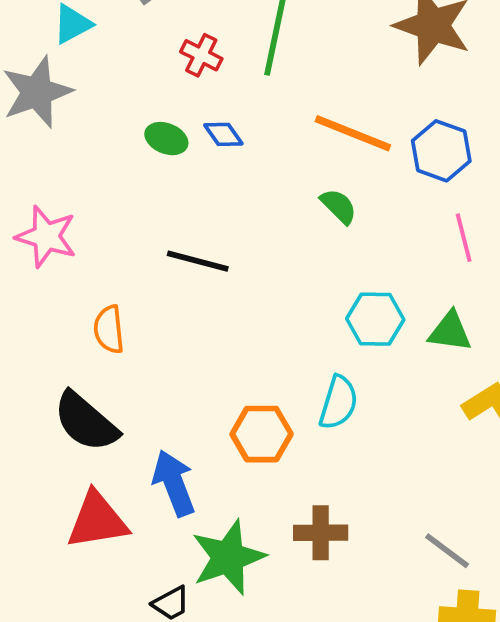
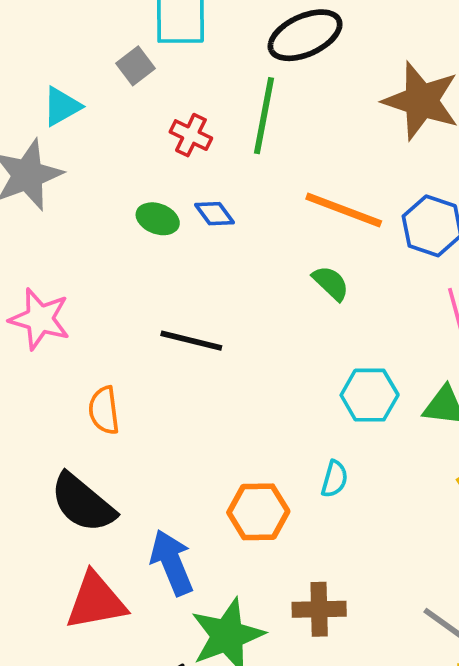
cyan semicircle: (338, 402) -> (334, 479), size x0.7

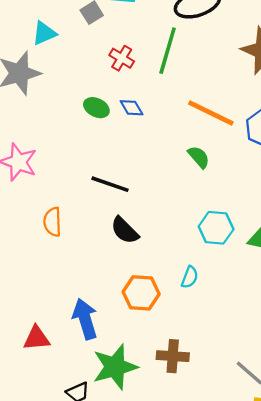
black semicircle: (83, 503) -> (125, 230), moved, size x0.7
red triangle: (96, 601) -> (36, 338), size x0.7

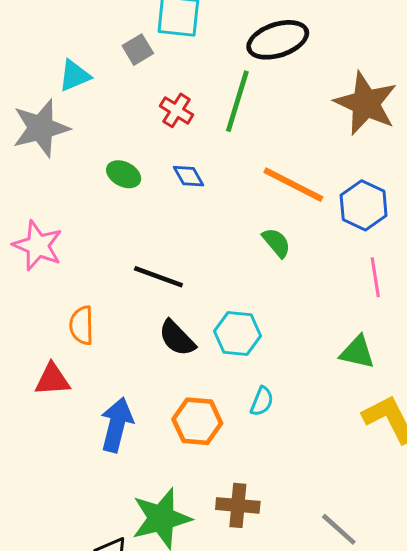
green ellipse: (96, 108) -> (124, 174), moved
cyan hexagon: (216, 228) -> (238, 334), moved
blue arrow: (85, 319) -> (117, 425), moved, turned 30
red triangle: (36, 338) -> (52, 380), moved

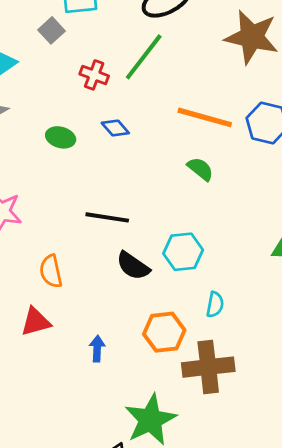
green line: (237, 101) -> (144, 57), turned 32
blue arrow: (117, 425) -> (97, 349), size x0.6
brown cross: (238, 505) -> (208, 367), moved, size x1.4

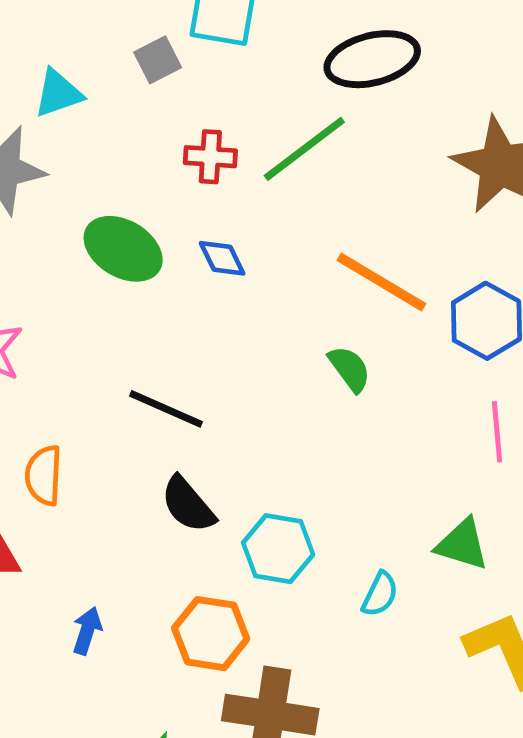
red cross: (94, 75) -> (210, 157), turned -32
green ellipse: (61, 137) -> (123, 249), size x1.5
cyan hexagon: (183, 252) -> (278, 549), moved
cyan semicircle: (215, 305) -> (380, 594), moved

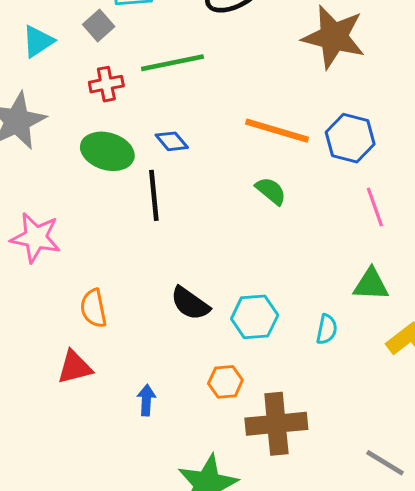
cyan triangle: (58, 93) -> (38, 41), moved
green line: (304, 149) -> (172, 63), moved, turned 40
red cross: (210, 157) -> (106, 84), moved
black line: (166, 409) -> (154, 195), moved, turned 75
orange hexagon: (211, 634) -> (225, 382), size x0.7

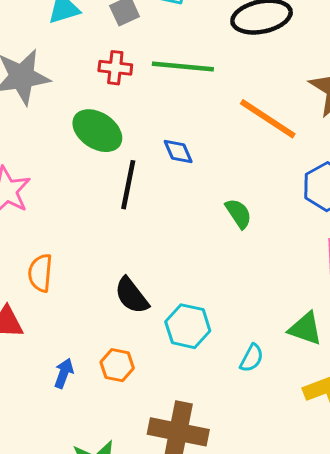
orange line: (277, 131) -> (268, 119), moved
blue diamond: (172, 141) -> (178, 152), moved
orange hexagon: (225, 382) -> (117, 365), moved

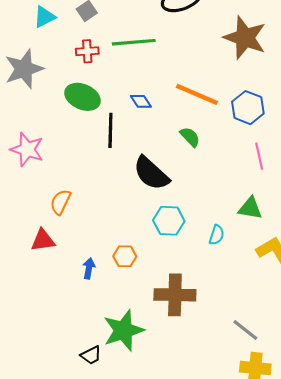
orange line: (268, 119) -> (197, 94), moved
orange semicircle: (40, 273) -> (60, 202), turned 30
black semicircle: (132, 296) -> (151, 173), moved, size x1.4

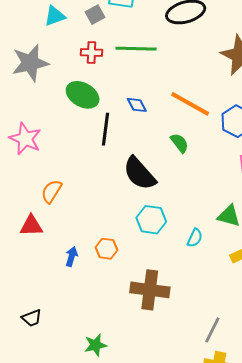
green star: (123, 330) -> (95, 345), moved, size x0.6
gray line: (245, 330) -> (212, 330), turned 72
black trapezoid: (91, 355) -> (32, 318), moved

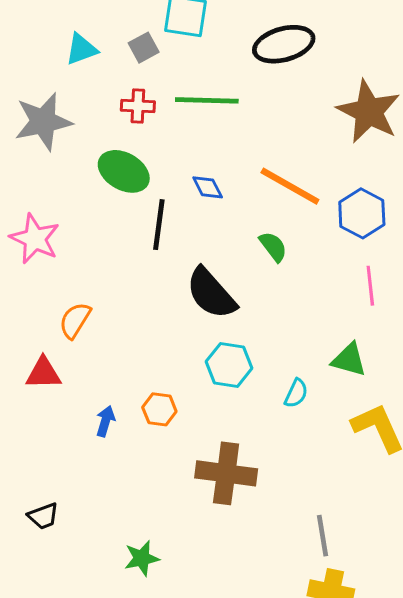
gray line: (212, 330) -> (322, 536), turned -36

